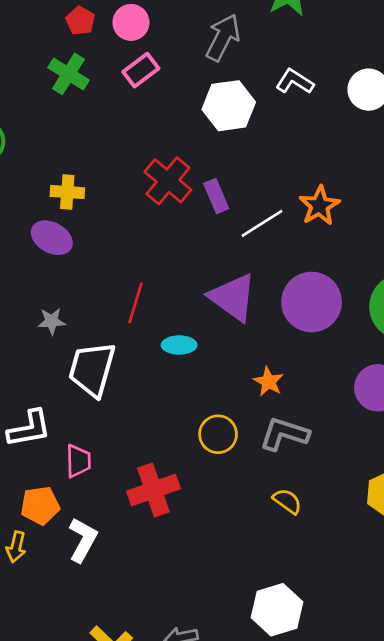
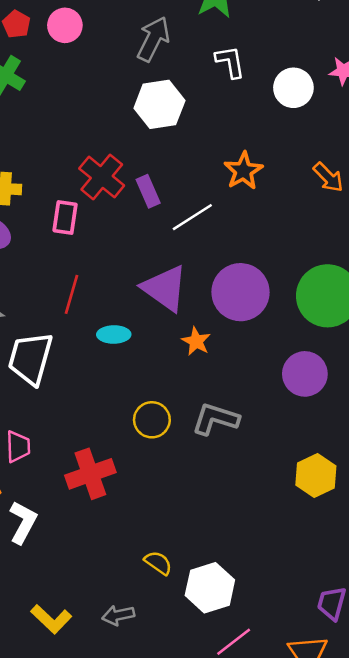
pink rectangle: (141, 70) -> (65, 218), moved, turned -44
white L-shape: (295, 82) -> (230, 62), moved, turned 48
orange star: (319, 206) -> (243, 171), moved
orange star: (268, 382) -> (196, 341), moved
yellow semicircle: (287, 501) -> (158, 563), moved

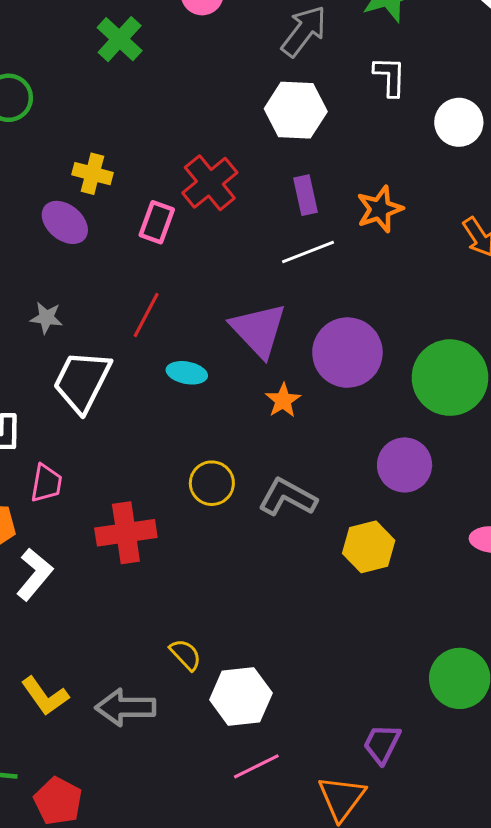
purple rectangle: (148, 191) -> (306, 195), moved
yellow hexagon: (316, 476) -> (369, 547), moved
gray arrow: (118, 615) -> (125, 707), size x1.5

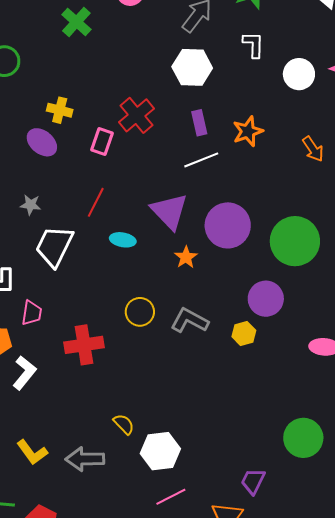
yellow hexagon: (369, 547) -> (244, 333), moved, size x0.7

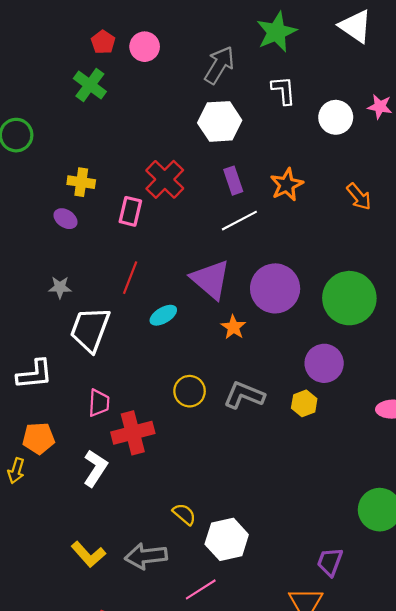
purple ellipse: (42, 142) -> (66, 219), size x0.7
cyan ellipse: (123, 240) -> (163, 315), turned -35
pink trapezoid: (32, 313) -> (99, 403), moved
white L-shape: (24, 373) -> (95, 468), moved
pink line: (171, 497) -> (201, 589), moved

